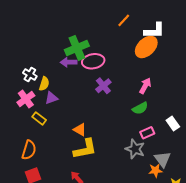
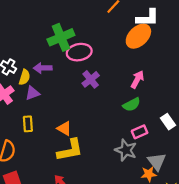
purple arrow: (69, 62) -> (43, 68), moved
yellow rectangle: (39, 118) -> (28, 124), moved, turned 48

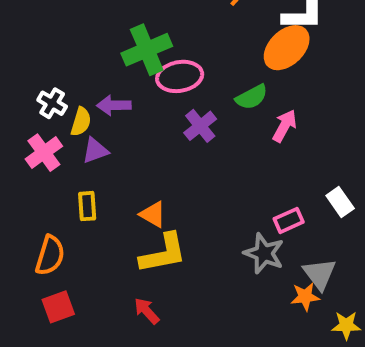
green semicircle: (132, 105) -> (252, 97), moved

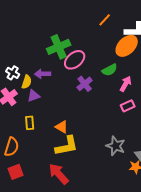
pink ellipse: (180, 76) -> (75, 60), turned -30
pink rectangle: (289, 220) -> (128, 106), moved
red arrow: (147, 311) -> (59, 174), size x1.6

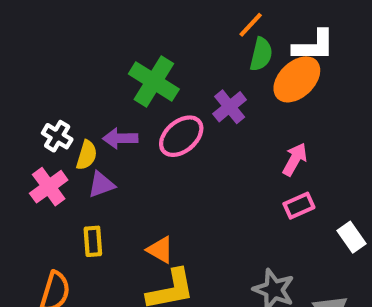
green cross: (59, 47) -> (154, 82), turned -35
pink ellipse: (75, 60) -> (181, 136), moved
green semicircle: (110, 70) -> (261, 54), moved, turned -49
purple cross: (85, 84) -> (230, 107), moved

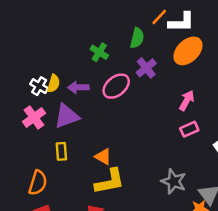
white L-shape: (314, 46) -> (181, 22), moved
green semicircle: (261, 54) -> (137, 38), moved
green cross: (154, 82) -> (99, 52), size x0.6
yellow semicircle: (87, 155) -> (54, 84), moved
purple triangle: (101, 185) -> (67, 116), size x1.5

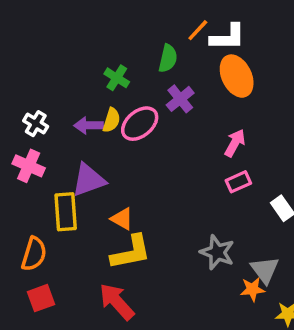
orange ellipse: (188, 51) -> (237, 76), turned -72
yellow semicircle: (54, 84) -> (111, 120), moved
purple triangle: (67, 116) -> (89, 180), moved
pink cross: (34, 117) -> (29, 166), turned -30
yellow rectangle: (61, 151) -> (66, 212), size x1.5

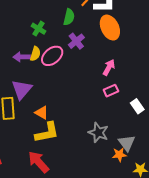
purple triangle: (89, 180) -> (22, 89), turned -30

